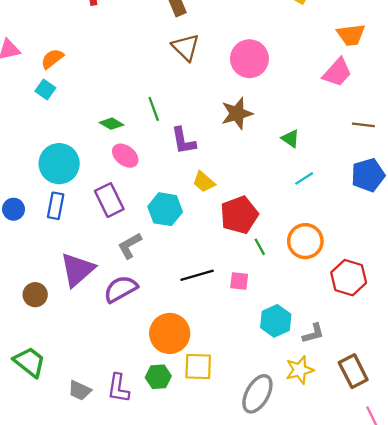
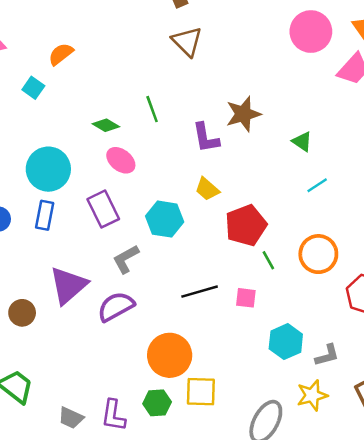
orange semicircle: (52, 59) -> (61, 54), moved
pink circle: (249, 59) -> (311, 32), moved
purple L-shape: (183, 141) -> (206, 138), moved

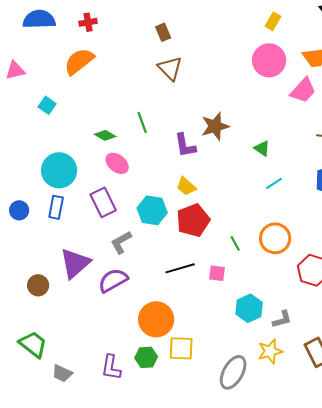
orange semicircle: (61, 54) -> (79, 61), moved, size x1.5
red pentagon: (246, 225) -> (193, 220), moved
gray trapezoid: (71, 418) -> (62, 373), moved

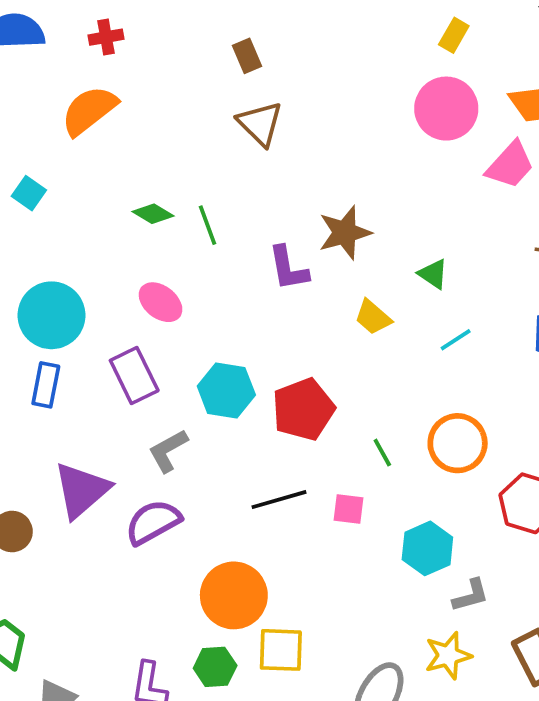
green diamond: (105, 135) -> (153, 214), moved
yellow trapezoid: (186, 186) -> (373, 317), moved
cyan hexagon: (249, 308) -> (427, 548), moved

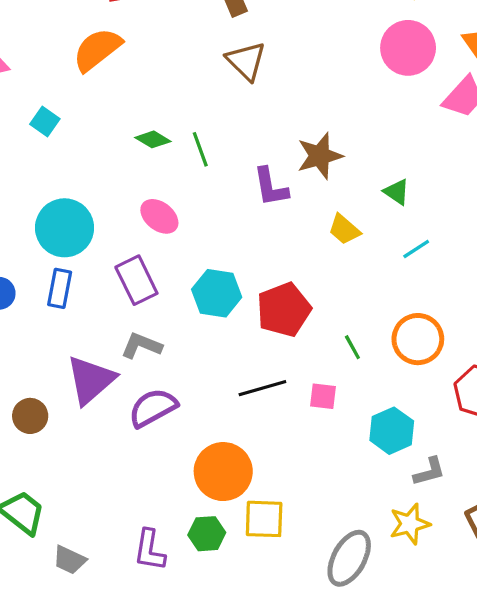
gray L-shape: (168, 451) -> (141, 346), moved, turned 51

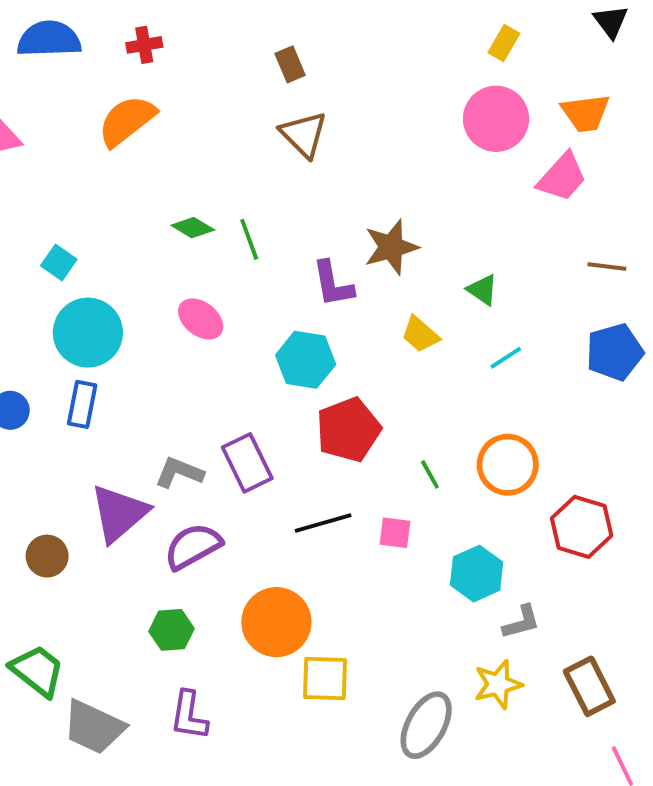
cyan square: (45, 121) -> (59, 263), moved
purple rectangle: (136, 280) -> (247, 463), moved
cyan hexagon: (217, 293) -> (306, 360), moved
green hexagon: (207, 534) -> (171, 630), moved
gray trapezoid: (69, 560) -> (94, 727), size x1.6

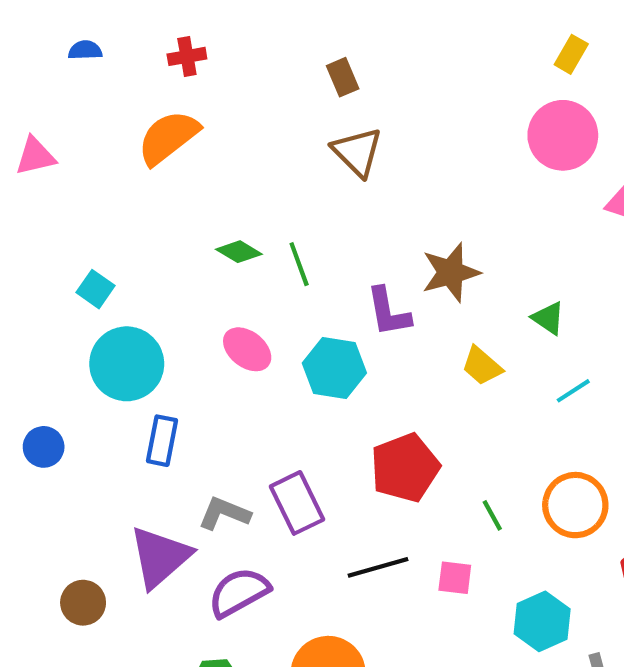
blue semicircle: (49, 39) -> (85, 50), size x0.5
cyan hexagon: (306, 360) -> (334, 368), moved
blue rectangle: (82, 404) -> (162, 441), moved

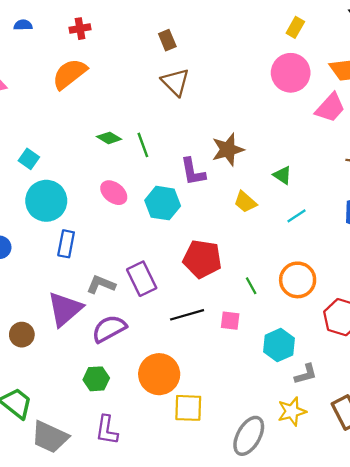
red pentagon: (405, 468) -> (202, 259), turned 30

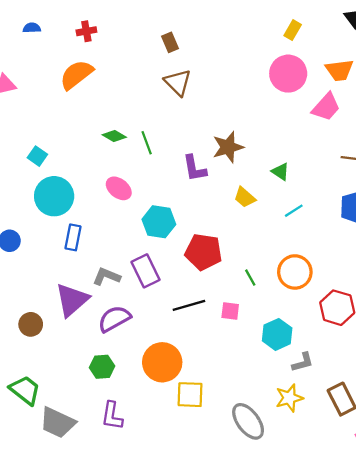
cyan hexagon: (163, 203) -> (159, 222), moved
gray ellipse: (249, 436) -> (248, 421), turned -66

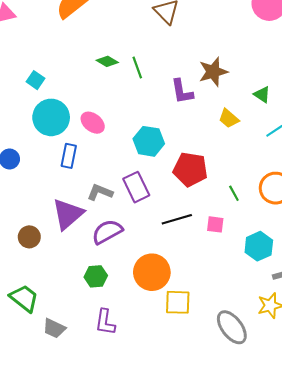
pink ellipse: (119, 188) -> (93, 123), moved
gray trapezoid: (57, 422) -> (54, 328), size x0.7

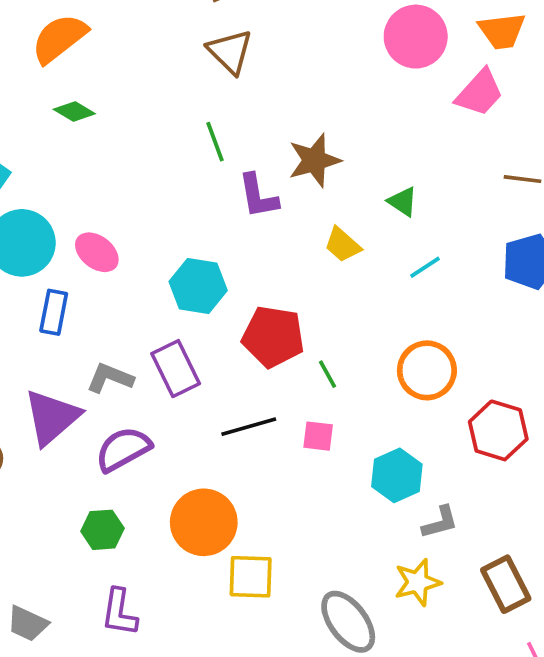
green diamond: (107, 61) -> (74, 112), moved
green line: (137, 68) -> (215, 142), moved
green line: (234, 193) -> (328, 374), moved

